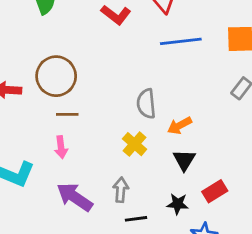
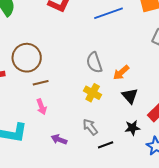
gray arrow: (121, 190) -> (90, 127), turned -30
purple arrow: (75, 197) -> (59, 139), size x0.6

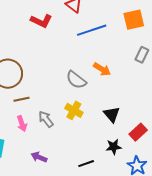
gray semicircle: (94, 63) -> (76, 80), turned -35
orange arrow: (121, 72) -> (102, 69), moved, turned -108
gray arrow: (90, 127) -> (46, 119), moved

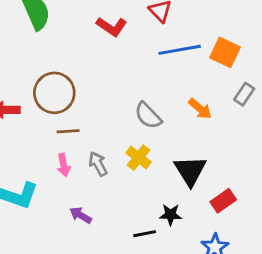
orange square: (134, 20) -> (225, 52), moved, turned 30
orange arrow: (102, 69) -> (200, 109), moved
black triangle: (112, 114) -> (190, 171), size x1.4
black star: (114, 147) -> (171, 215), moved

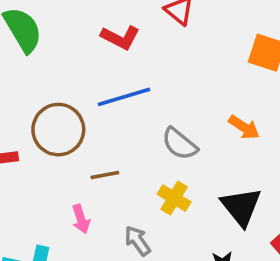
blue line: (180, 50) -> (124, 97), moved
brown line: (68, 131) -> (105, 175), moved
gray arrow: (98, 164) -> (138, 241), moved

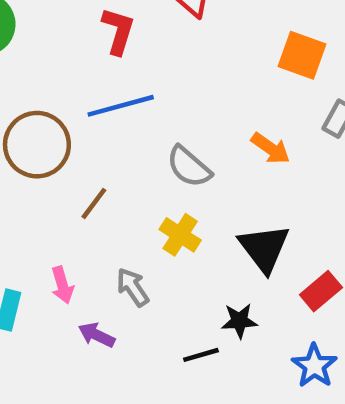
red L-shape: (120, 37) -> (118, 31), turned -102
brown line: (105, 175) -> (94, 203), turned -44
pink arrow: (81, 219) -> (62, 285), moved

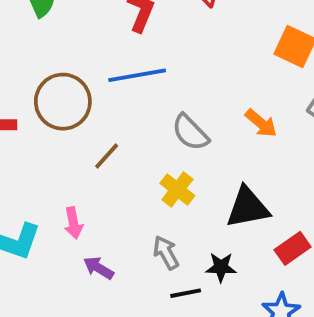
black triangle: (264, 248) -> (248, 207), turned 51
gray arrow: (133, 287) -> (166, 253), moved

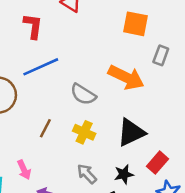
orange arrow: (261, 123) -> (126, 77), size x1.6
brown line: (107, 156) -> (45, 128), moved
red rectangle: (293, 248) -> (157, 163), moved

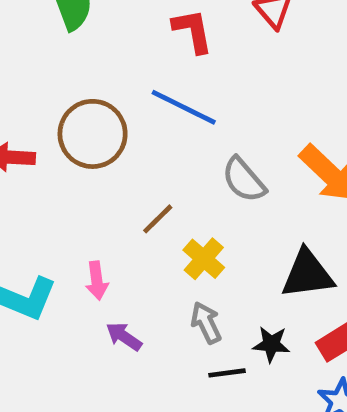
red L-shape: (33, 26) -> (193, 31), turned -36
blue line: (41, 67) -> (184, 107), turned 33
yellow cross: (84, 132) -> (204, 259), moved

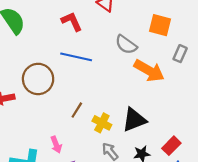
gray semicircle: (244, 180) -> (126, 45), moved
black triangle: (308, 274) -> (134, 120), moved

